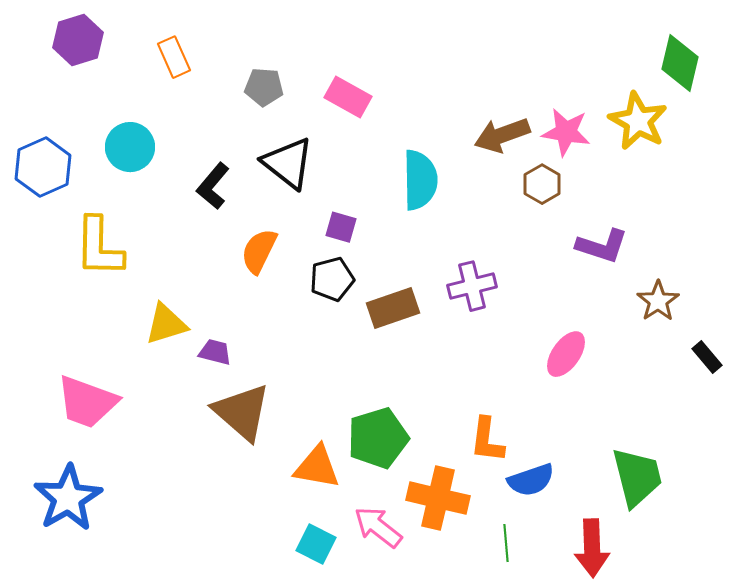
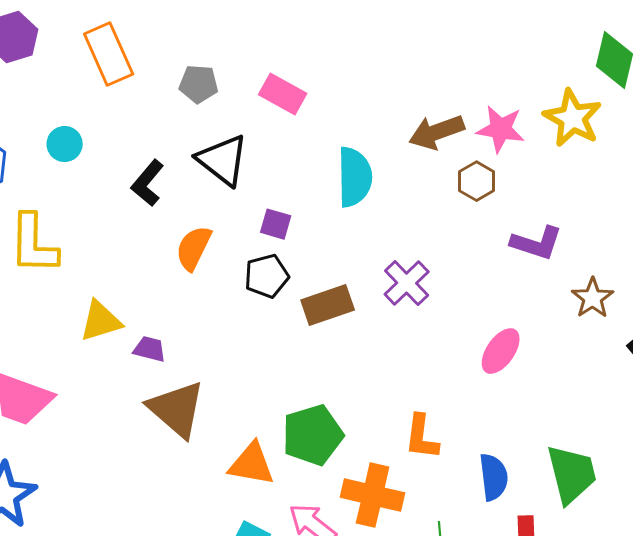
orange rectangle: (174, 57) -> (109, 54), size x1.5
cyan circle: (130, 147) -> (65, 144), size x0.7
purple cross: (472, 286) -> (407, 283), turned -30
blue semicircle: (531, 480) -> (494, 477), moved, turned -78

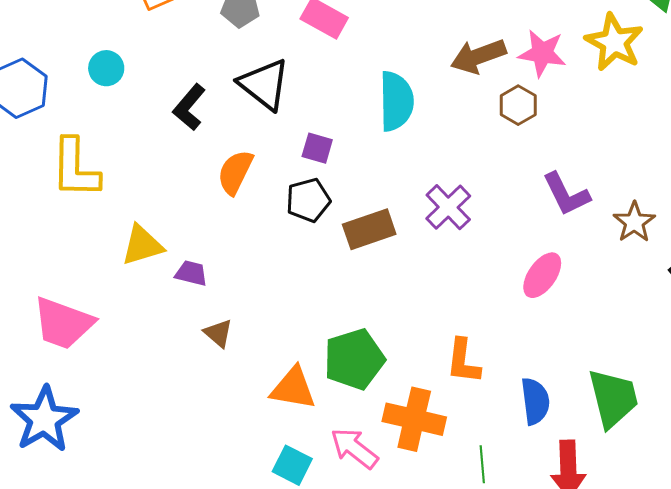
purple L-shape: (537, 243) -> (566, 194), moved, turned 46
brown triangle: (177, 409) -> (218, 333), size x0.5

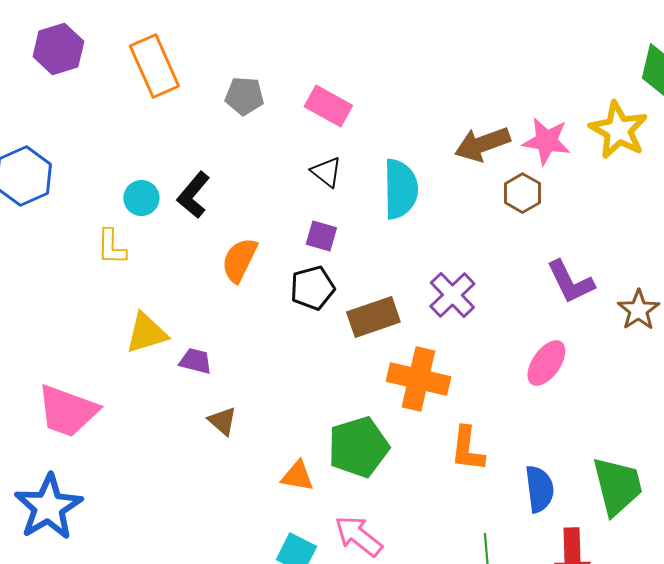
cyan circle: (106, 68) -> (141, 198), moved
black triangle: (264, 84) -> (326, 172), moved, size x0.6
yellow L-shape: (75, 168) -> (111, 247), moved, size x0.6
orange triangle: (293, 388) -> (297, 476), size x0.7
orange cross: (414, 419) -> (418, 379), moved

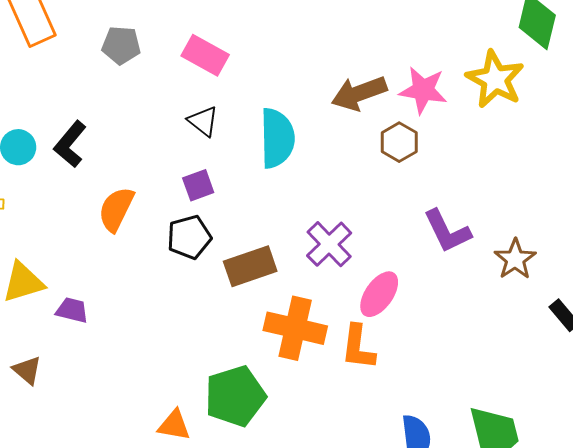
purple square: (321, 236) -> (198, 185), turned -36
pink ellipse: (546, 363) -> (379, 294), moved
brown triangle: (222, 421) -> (27, 370), moved
orange L-shape: (467, 449) -> (358, 347), moved

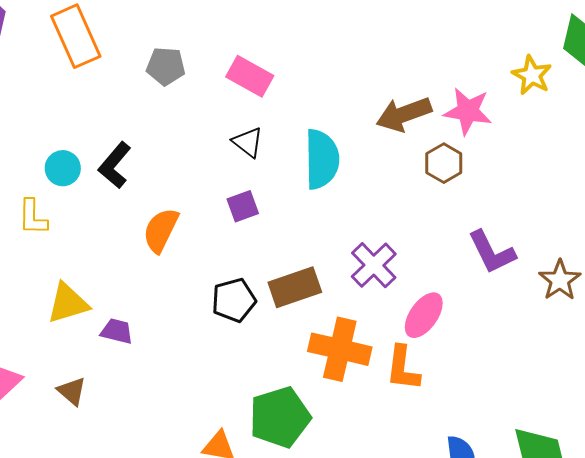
yellow star: (495, 79) -> (532, 75), moved, size x0.7
black pentagon: (189, 237) -> (234, 300), moved

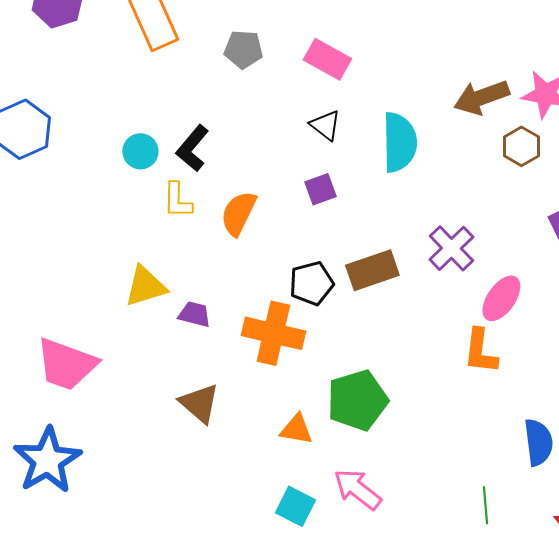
yellow L-shape: (33, 217) -> (177, 200), moved
orange cross: (340, 349) -> (273, 333), moved
brown triangle: (72, 391) -> (199, 403), moved, size x1.4

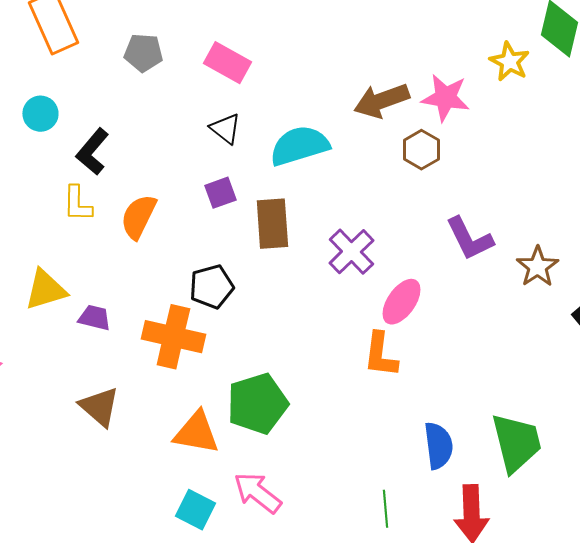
cyan semicircle: (399, 142) -> (299, 146), turned -106
cyan circle: (140, 151) -> (40, 114), moved
brown rectangle: (372, 270) -> (272, 224), moved, turned -75
orange triangle: (296, 429) -> (196, 433), size x1.4

